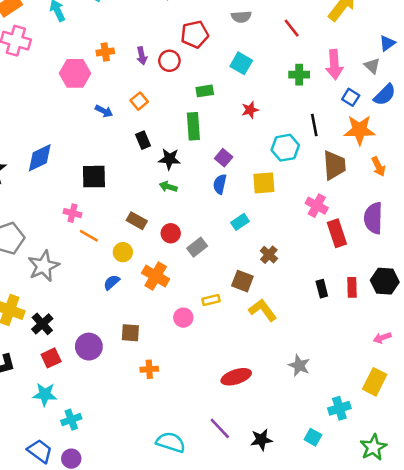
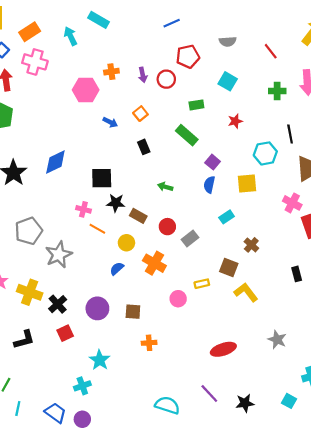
green rectangle: (193, 126) -> (187, 135), turned -45
black star: (169, 159) -> (116, 203), moved
purple circle: (89, 347) -> (97, 308), moved
cyan star: (45, 394) -> (100, 360), moved, turned 30

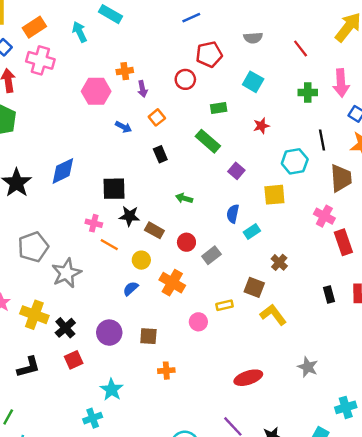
purple arrow: (143, 75) -> (143, 89), moved
blue semicircle: (209, 185) -> (233, 214), moved

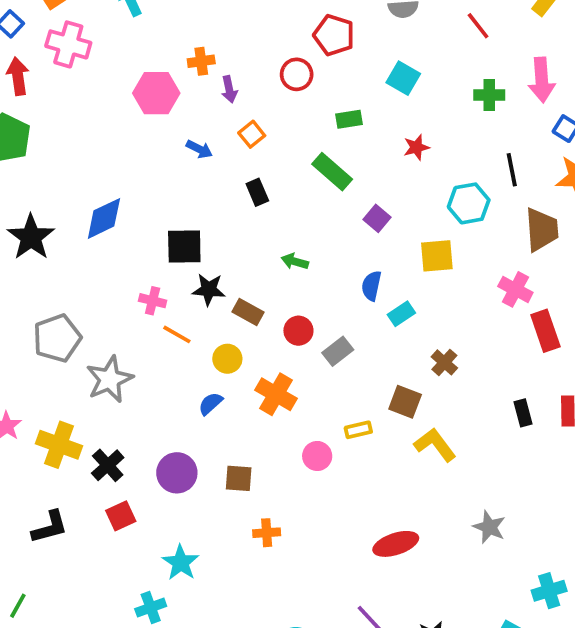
red pentagon: (209, 54) -> (334, 35), turned 30

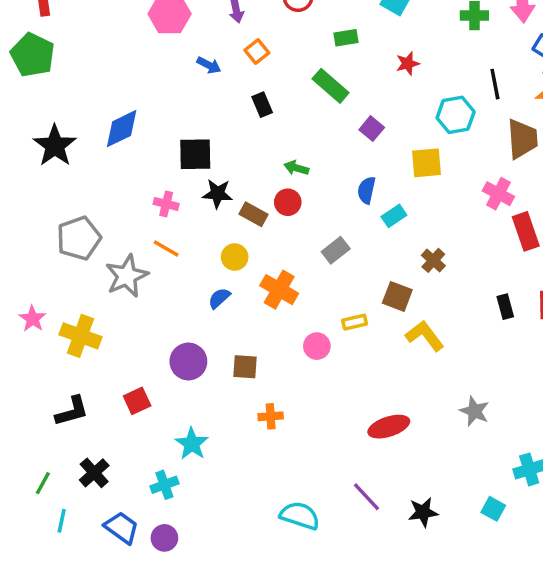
red circle: (298, 331) -> (288, 202), moved
orange line: (177, 334) -> (166, 248), moved
black cross: (108, 465) -> (94, 473), moved

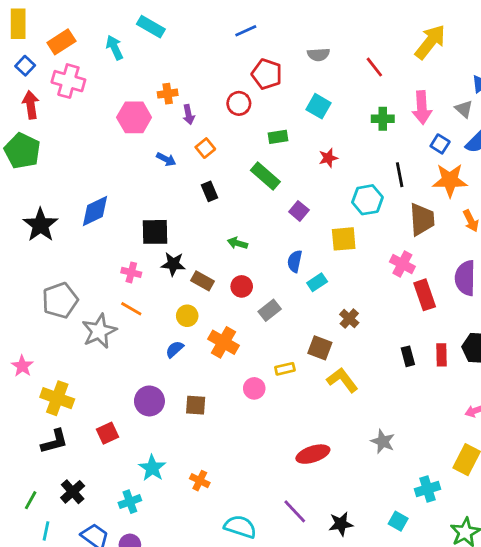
red circle: (288, 202) -> (242, 286), moved
yellow cross: (80, 336) -> (57, 398), moved
orange cross: (271, 416) -> (200, 481), moved, turned 30

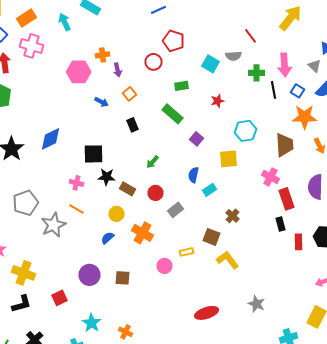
gray semicircle: (319, 54) -> (234, 56), moved
black line: (400, 175) -> (274, 90), moved
green arrow: (237, 243) -> (152, 162), turned -64
black rectangle: (408, 356) -> (280, 224), moved

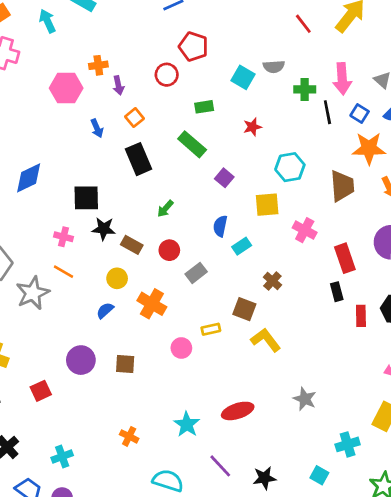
red line: (250, 36) -> (303, 24), moved
blue arrow: (102, 102) -> (97, 128), turned 40
black rectangle: (132, 125) -> (139, 159), size x1.6
pink cross: (270, 177) -> (305, 230), moved
cyan star: (92, 323) -> (187, 424), moved

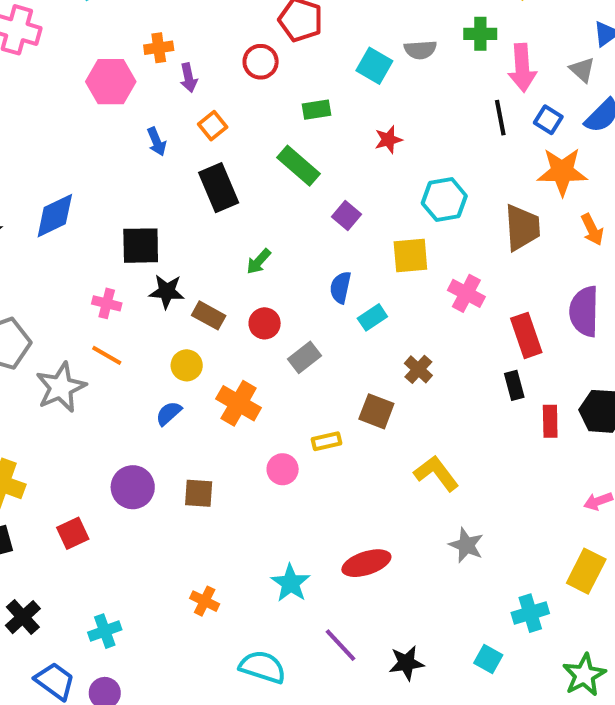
green cross: (305, 89) -> (480, 34), moved
yellow L-shape: (266, 340) -> (436, 473), moved

